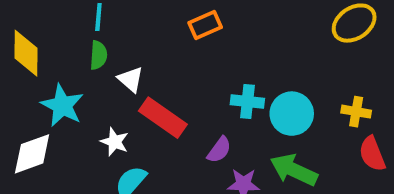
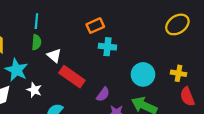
cyan cross: (247, 102) -> (107, 47), moved
white star: (115, 142) -> (34, 90), moved

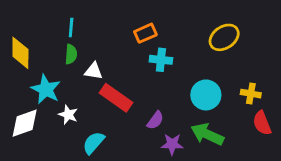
yellow ellipse: (177, 24) -> (224, 37), moved
white triangle: (54, 56) -> (94, 71), turned -32

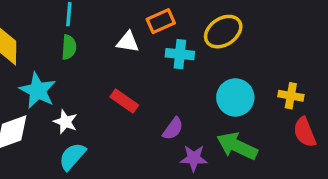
yellow ellipse: (224, 37) -> (223, 32), moved
white triangle: (94, 71) -> (128, 42), moved
red rectangle: (116, 98) -> (124, 101), size x0.7
cyan semicircle: (94, 143) -> (72, 156), moved

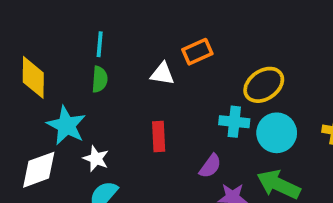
yellow ellipse: (223, 32) -> (264, 85), moved
cyan cross: (180, 54) -> (234, 122), moved
red rectangle: (124, 101) -> (159, 136), turned 52

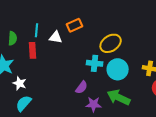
cyan line: (100, 44) -> (37, 30), moved
green semicircle: (100, 79) -> (13, 38), moved
red rectangle: (159, 136) -> (33, 50), moved

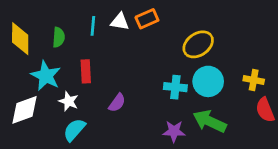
white triangle: (56, 37) -> (120, 22), moved
red rectangle: (33, 50) -> (86, 71), moved
cyan cross: (95, 63) -> (175, 87), moved
purple semicircle: (82, 87) -> (117, 103), moved

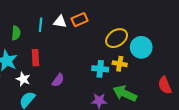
yellow cross: (254, 80) -> (120, 64), moved
cyan circle: (208, 81) -> (141, 47), moved

